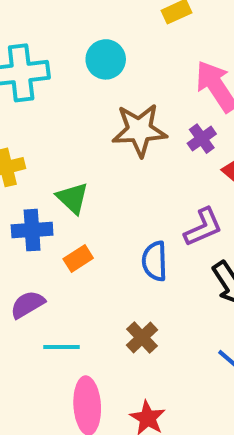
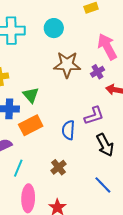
orange rectangle: (78, 259) -> (31, 125), size x1.6
cyan line: (61, 347) -> (18, 168), turned -72

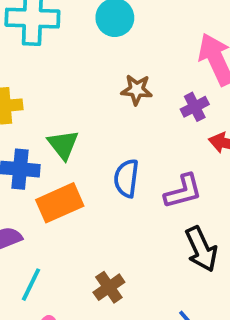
brown star: (67, 65) -> (137, 90), size x0.6
blue semicircle: (68, 130) -> (126, 178), moved

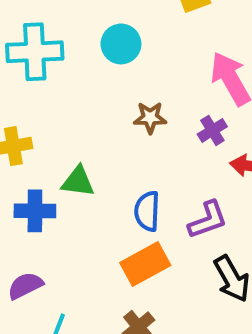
green triangle: (63, 145) -> (78, 181), turned -40
orange rectangle: (60, 203) -> (145, 264), moved

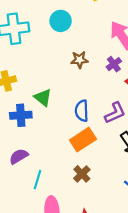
green triangle: (78, 181) -> (43, 97), turned 36

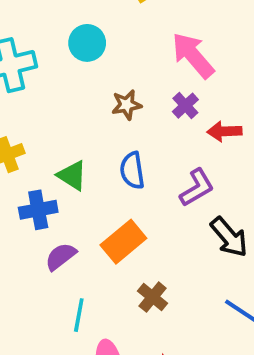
blue semicircle: (82, 111) -> (132, 170), moved
orange rectangle: (83, 140) -> (123, 242), moved
purple semicircle: (19, 156) -> (61, 256), moved

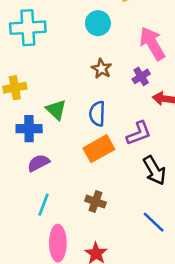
cyan circle: (87, 43) -> (98, 23), moved
brown star: (127, 105) -> (101, 69), turned 30
orange rectangle: (123, 242) -> (99, 149), moved
brown cross: (153, 297) -> (95, 202), turned -30

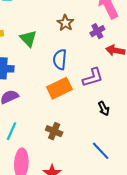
green triangle: (56, 110) -> (28, 39), moved
black arrow: (154, 170) -> (104, 109), size x0.6

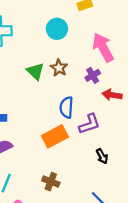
green triangle: (28, 39) -> (35, 71), moved
blue semicircle: (60, 59) -> (66, 107), moved

